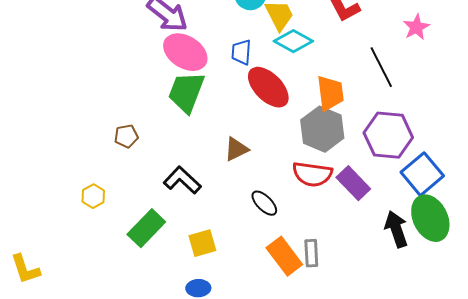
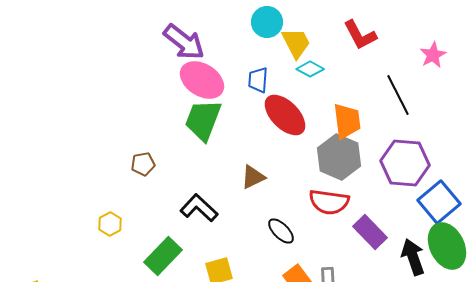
cyan diamond: (293, 41) -> (310, 69), size x0.7
purple rectangle: (353, 183) -> (370, 232), moved

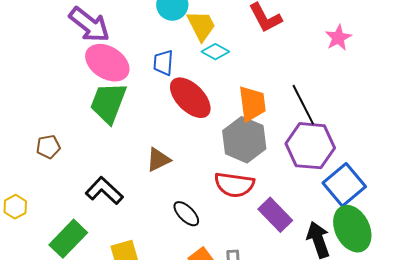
black line: (398, 95) -> (303, 105), moved

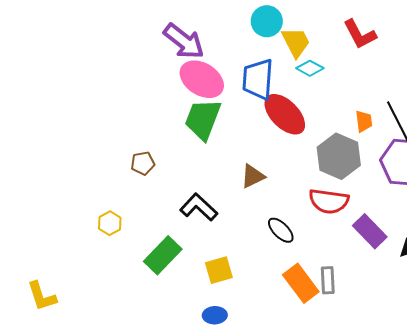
blue trapezoid: (163, 63) -> (258, 79), size x1.6
orange trapezoid: (252, 104) -> (364, 121), moved, size x0.6

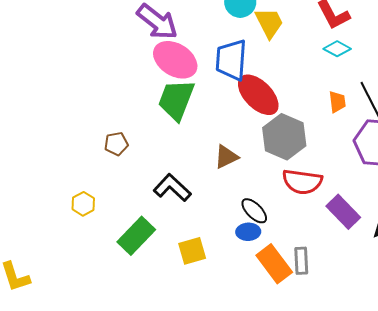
cyan diamond: (310, 68) -> (337, 49), moved
gray hexagon: (339, 156) -> (284, 137), moved
blue ellipse: (215, 315) -> (248, 232), moved

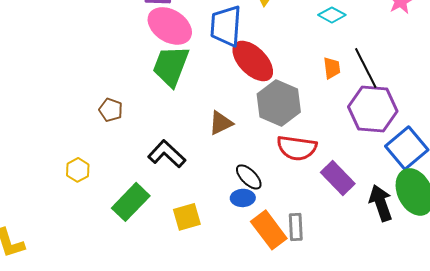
brown pentagon: (116, 144) -> (111, 110), turned 30

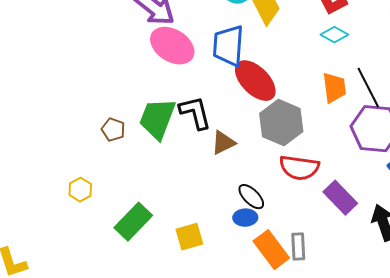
green trapezoid: (171, 66) -> (157, 119), moved
orange trapezoid: (332, 68) -> (334, 88), size x1.4
black L-shape: (167, 154) -> (195, 113), moved, turned 33

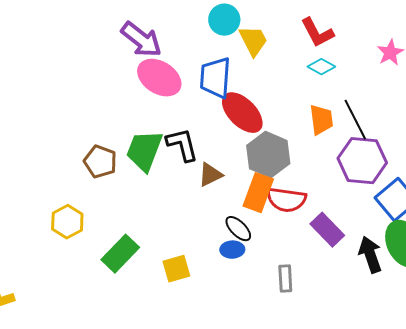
brown pentagon: (113, 130) -> (100, 162), size x1.4
yellow hexagon: (80, 190) -> (67, 222), size x1.4
orange rectangle: (271, 250) -> (258, 193), moved, turned 57

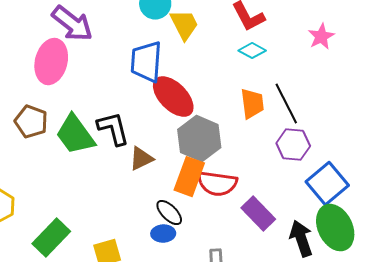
pink ellipse: (159, 78) -> (51, 62), moved, turned 72
green trapezoid: (144, 151) -> (75, 135), turned -57
purple hexagon: (362, 161) -> (293, 145), size x0.7
brown pentagon: (100, 162) -> (31, 122), moved

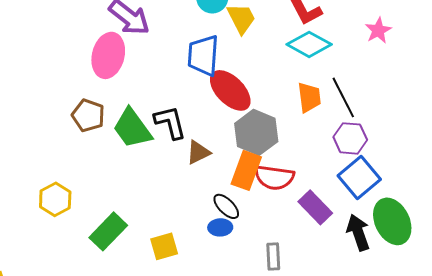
cyan diamond: (252, 51) -> (309, 44), size x1.6
blue square: (327, 184) -> (359, 177), moved

